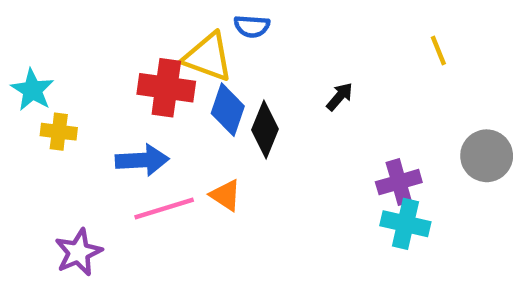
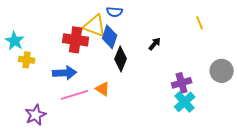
blue diamond: (228, 110) -> (110, 37), moved
cyan cross: (405, 224) -> (185, 102), turned 35

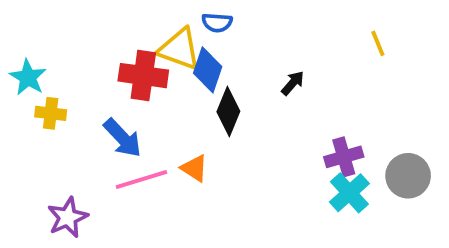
gray circle: (222, 71) -> (408, 176), moved
blue arrow: (65, 73) -> (122, 138), turned 50

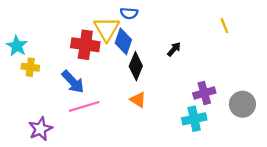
yellow triangle: (179, 49) -> (107, 29), turned 40
orange triangle: (194, 168) -> (138, 100), moved
cyan cross: (349, 193) -> (194, 119), moved, turned 30

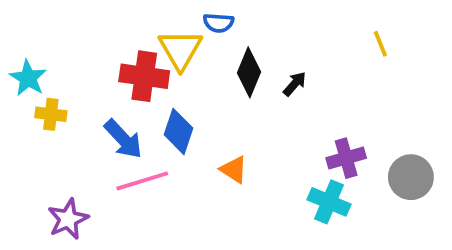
blue diamond: (123, 41) -> (178, 131), moved
black diamond: (136, 66) -> (249, 72), moved
cyan cross: (194, 119) -> (329, 202), turned 35

